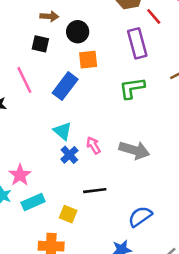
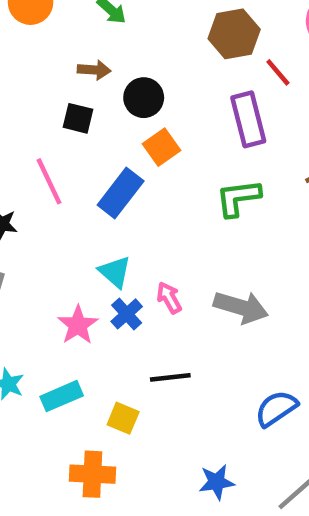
orange square: (88, 60) -> (161, 147), turned -30
pink star: (20, 175) -> (78, 325), moved
blue semicircle: (140, 216) -> (276, 408), moved

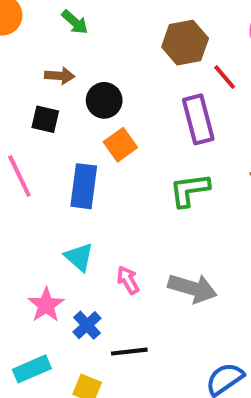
blue rectangle: (121, 193) -> (84, 186), turned -30
blue cross: (127, 314) -> (87, 325), moved

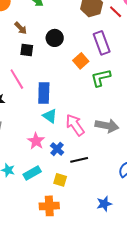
brown arrow: (60, 76) -> (21, 28), moved, turned 48
red line: (225, 77) -> (116, 12), moved
orange square: (120, 145) -> (81, 61), moved
blue rectangle: (84, 186) -> (44, 93), moved
pink arrow: (128, 280) -> (75, 125), size x1.6

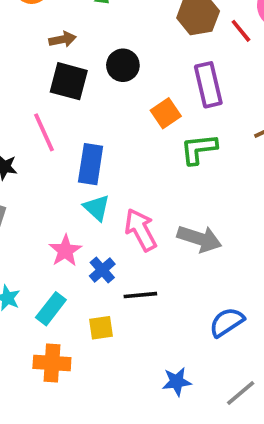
brown arrow: (21, 28) -> (63, 39), turned -64
black square: (27, 50) -> (69, 81), size x1.5
cyan rectangle: (32, 173) -> (51, 309), turned -30
yellow square: (60, 180) -> (101, 328), turned -32
orange cross: (49, 206) -> (52, 363), moved

